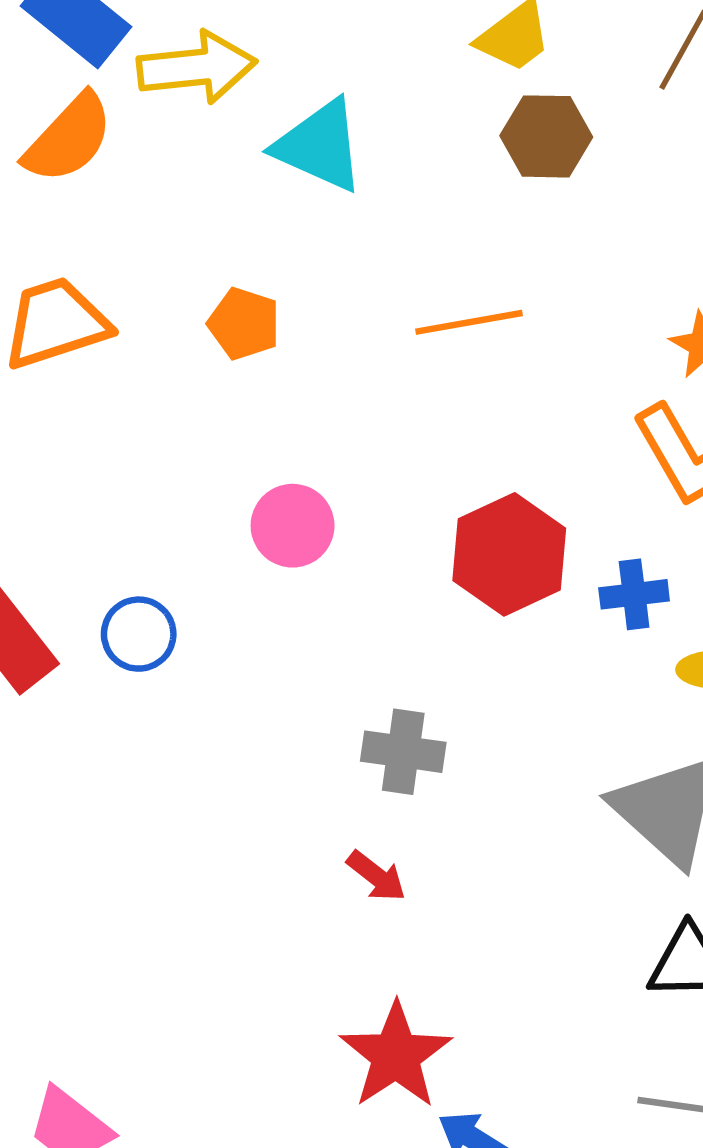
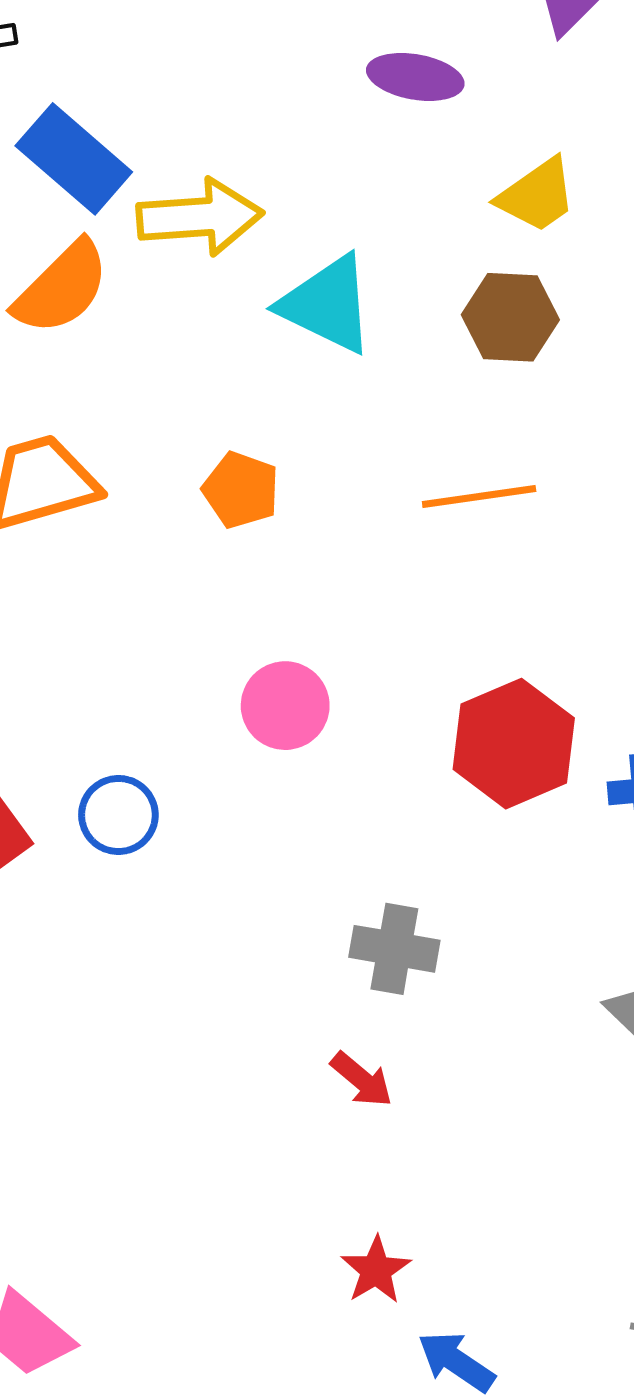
brown hexagon: (546, 136) -> (510, 317), moved
red star: (396, 1055) -> (376, 1270), size x0.6

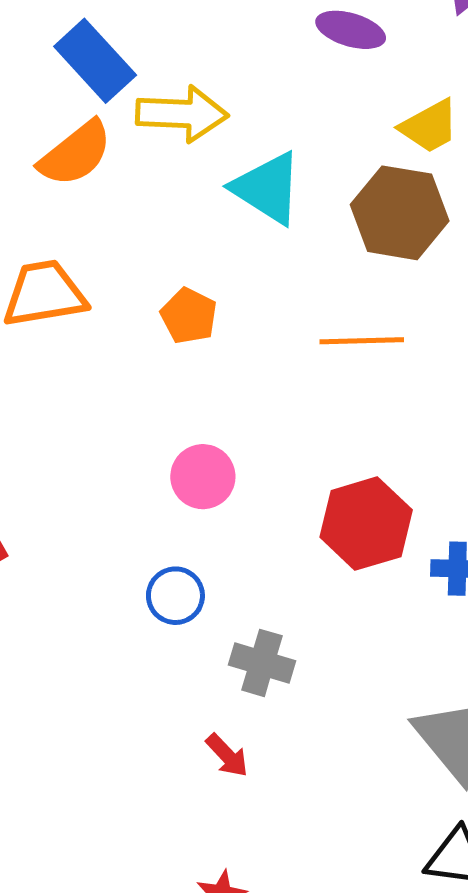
brown hexagon: (510, 317) -> (400, 213), size x1.4
blue circle: (118, 815) -> (175, 596), moved

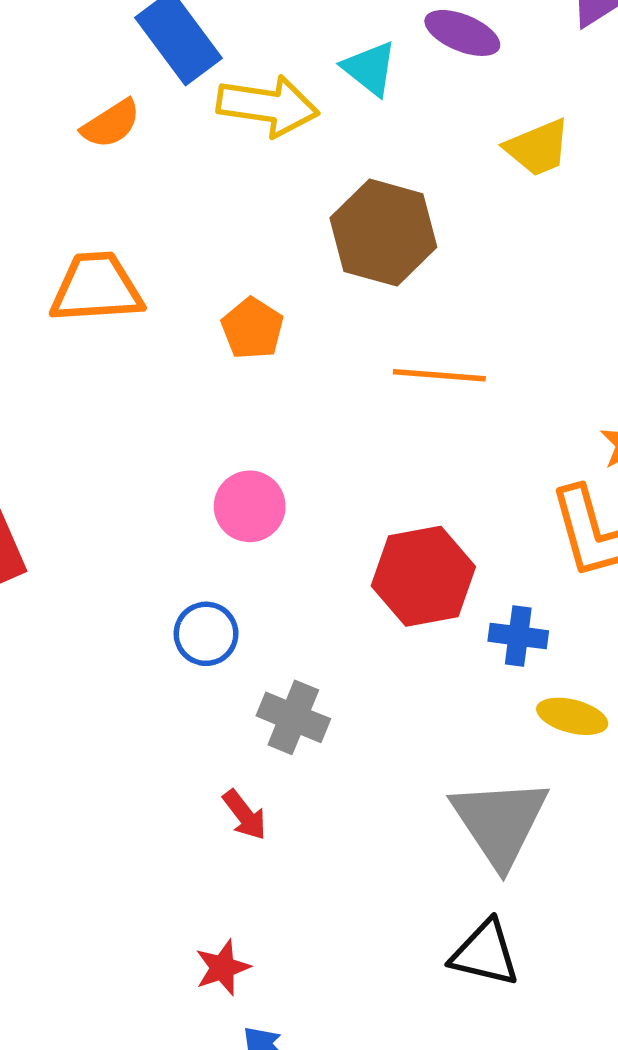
orange semicircle: (75, 154) -> (111, 124), moved, size x0.7
cyan triangle: (267, 188) -> (370, 68), moved, size x0.7
brown hexagon: (400, 213) -> (383, 233), moved

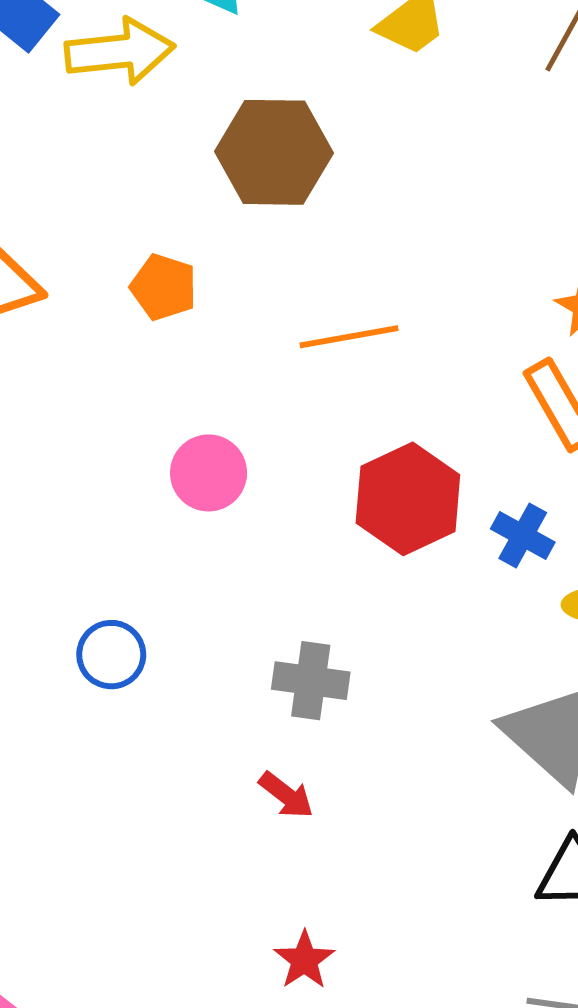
orange line: (439, 375) -> (349, 337), moved
blue circle: (206, 634) -> (111, 655), moved
blue cross: (518, 636) -> (523, 536), turned 36

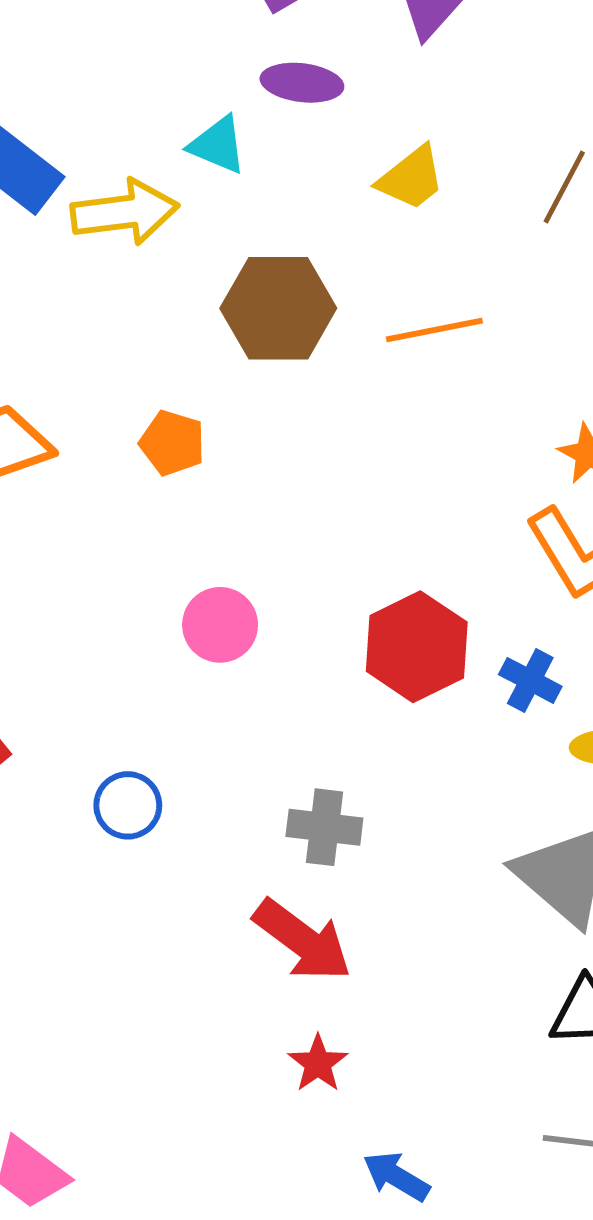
orange line: (349, 337) -> (434, 330), moved
red arrow: (286, 795) -> (303, 940), size x1.8
red star: (304, 960) -> (318, 1063), moved

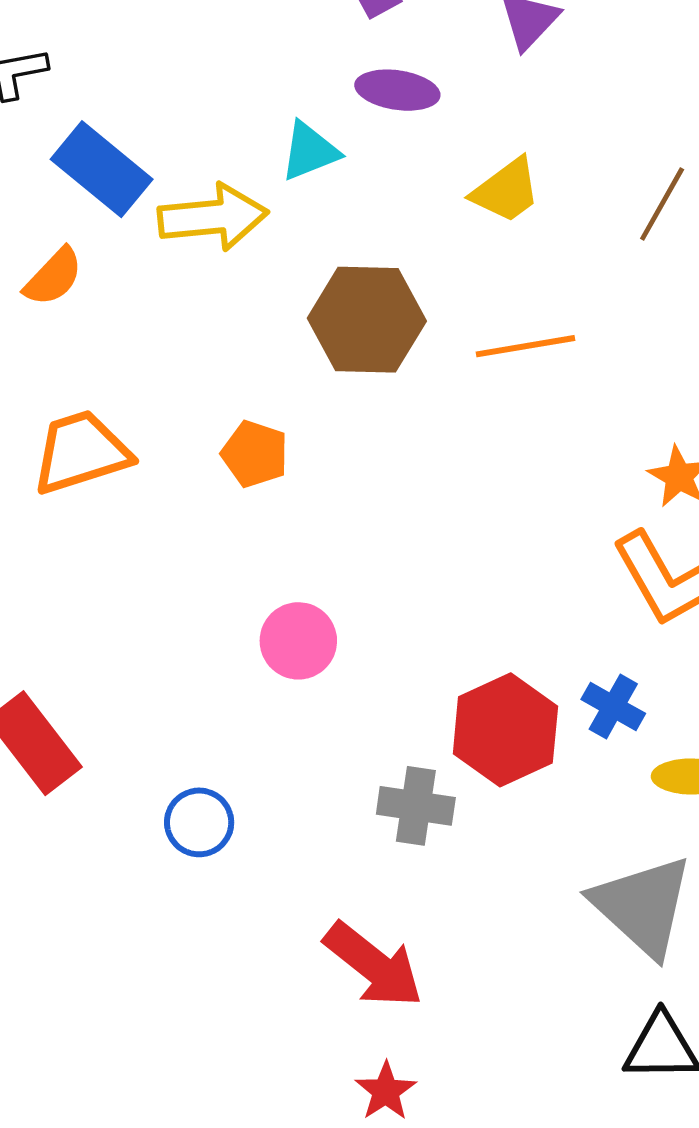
cyan triangle: (218, 145) -> (310, 151), turned -46
red hexagon: (417, 647) -> (505, 730), moved
gray cross: (324, 827) -> (416, 806), moved

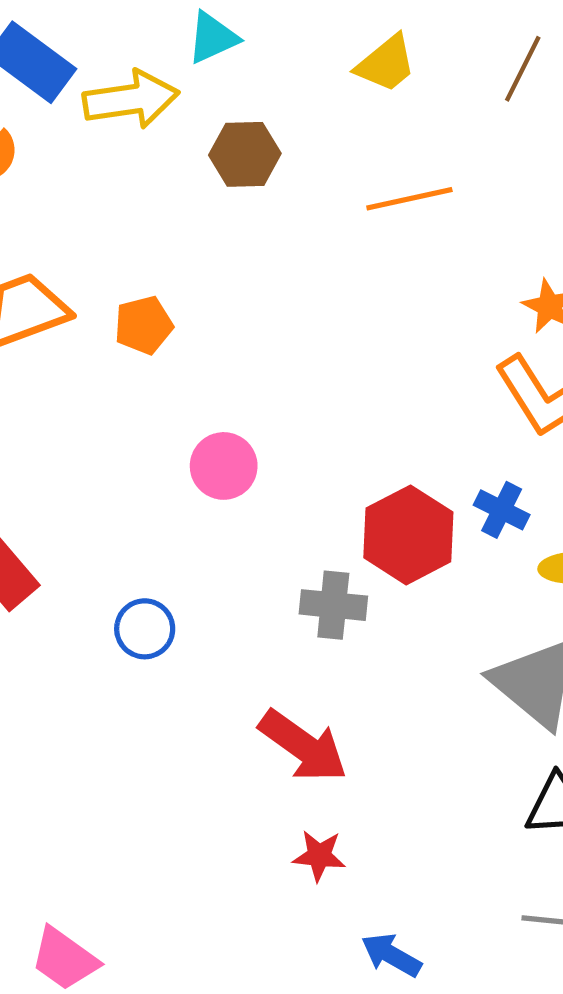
brown hexagon: (367, 320) -> (245, 154), moved, size x0.7
orange pentagon: (255, 454) -> (144, 325), moved, turned -30
red star: (386, 1091) -> (319, 856), turned -30

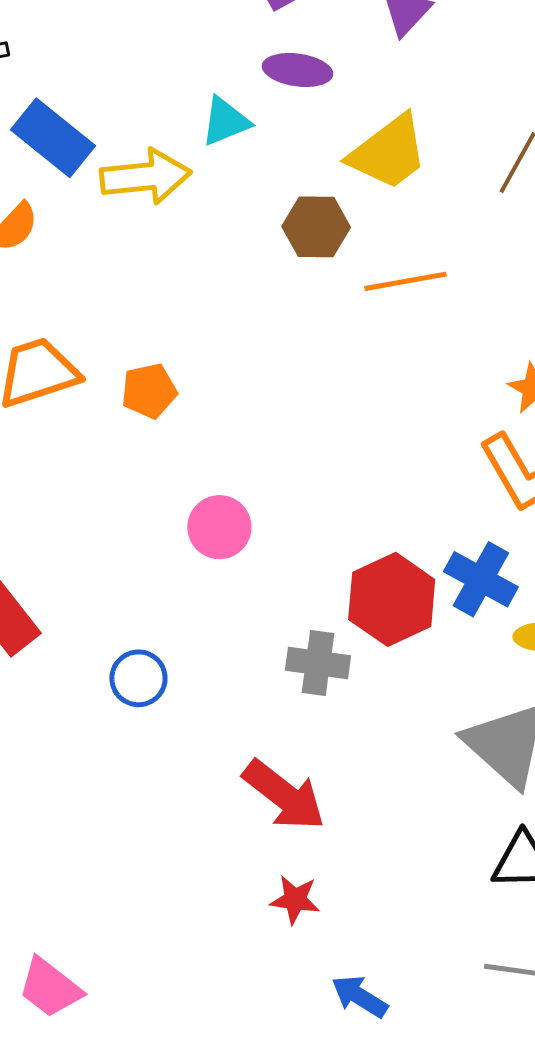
yellow trapezoid: (386, 64) -> (388, 152), size x1.4
brown hexagon: (245, 154) -> (316, 227), moved
blue cross: (502, 510) -> (481, 579), size x1.4

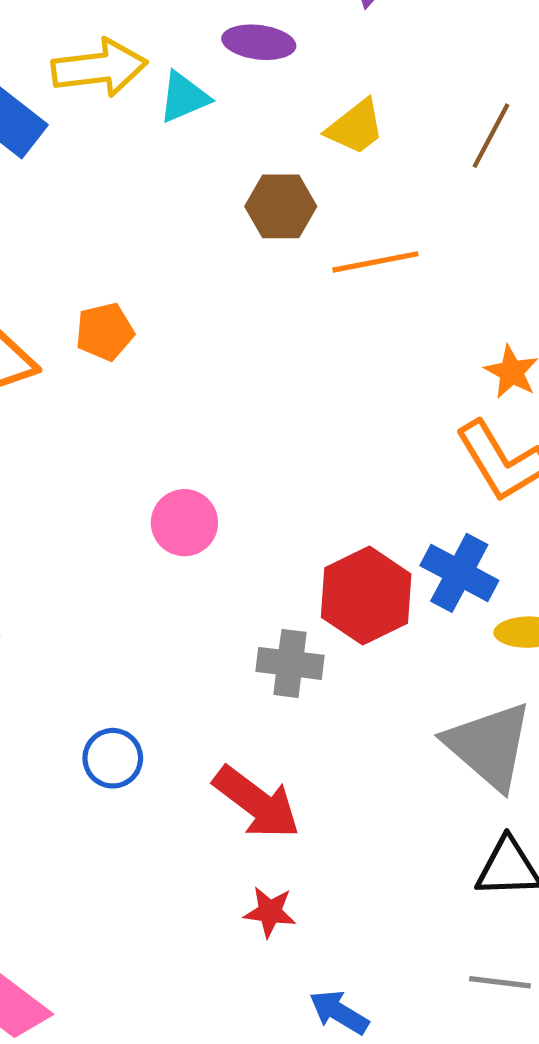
yellow trapezoid: (388, 152) -> (355, 127), size x0.7
yellow arrow: (146, 177) -> (99, 68), moved
orange pentagon: (149, 391) -> (105, 332), moved
blue circle: (138, 678) -> (113, 758), moved

